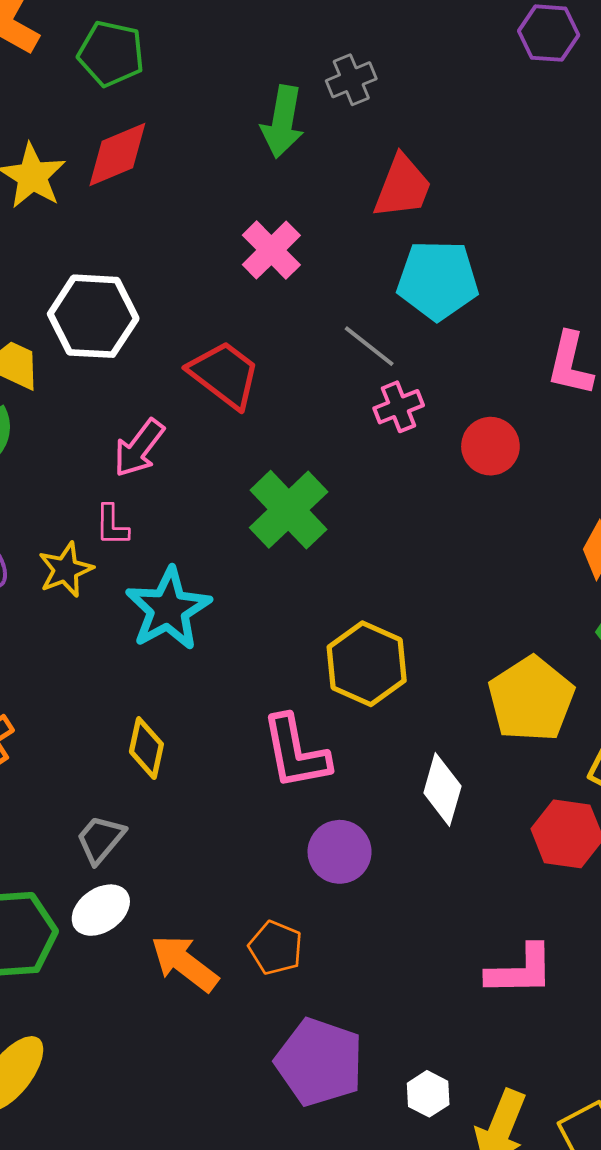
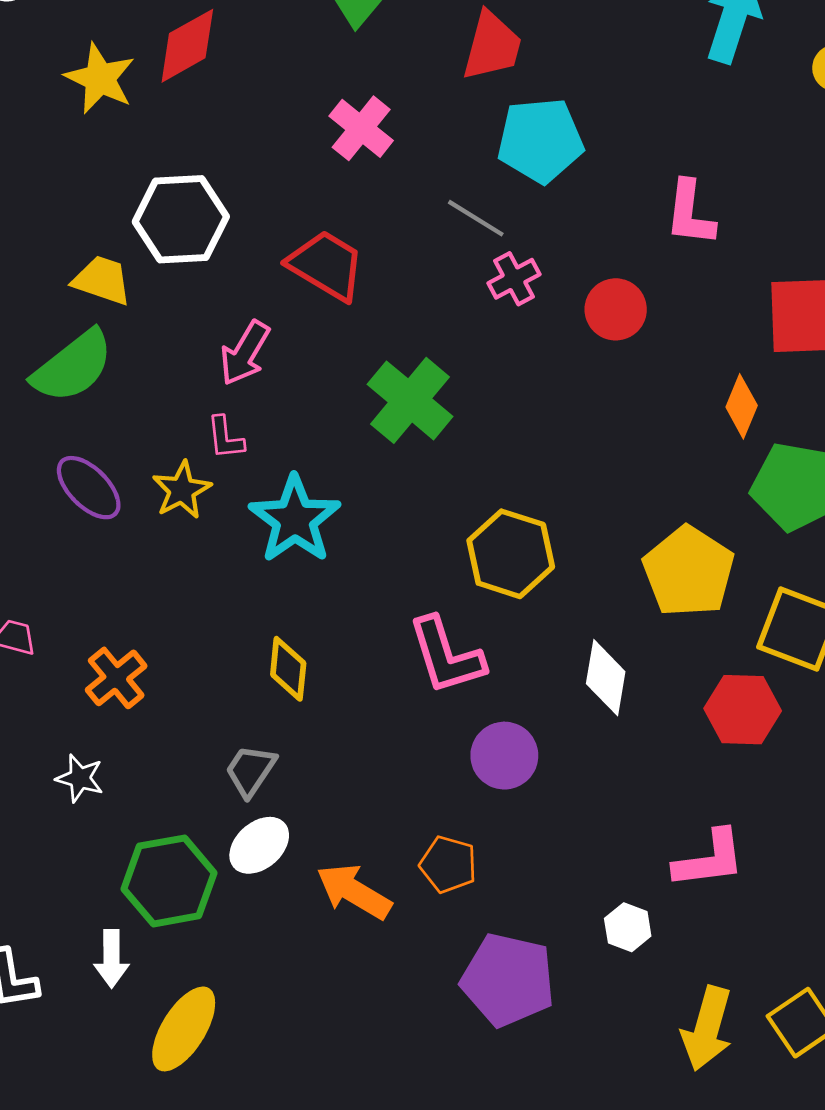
white hexagon: (428, 1094) -> (628, 927), moved

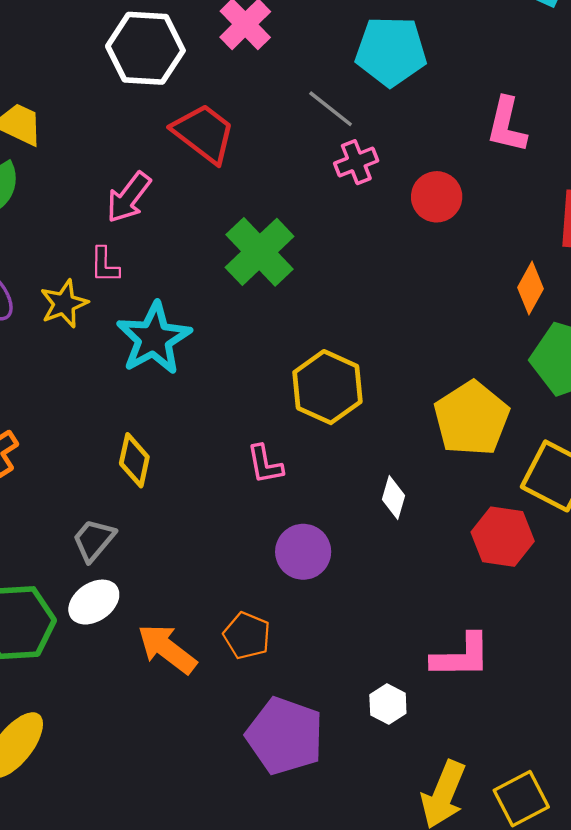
white hexagon: (181, 219) -> (145, 48), moved
pink L-shape: (446, 656) -> (265, 464), size x0.6
white diamond: (606, 678) -> (394, 498), size x0.7

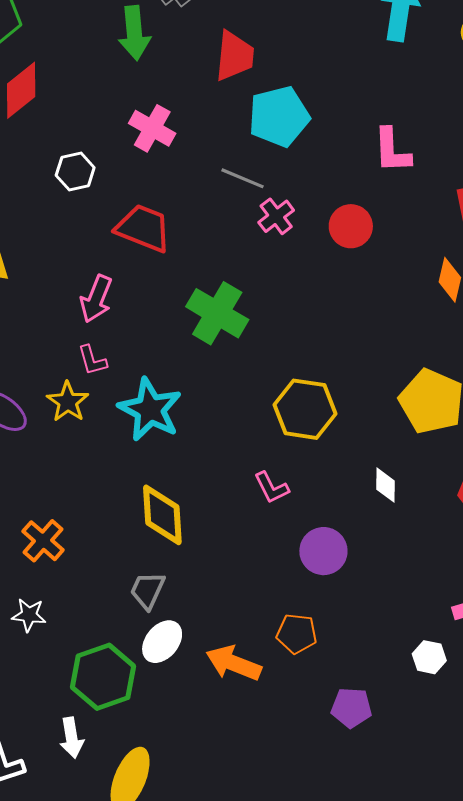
white hexagon: (145, 48) -> (75, 172), size x0.6
yellow diamond: (134, 460) -> (162, 515), size x1.4
purple pentagon: (285, 736) -> (351, 708), size x0.6

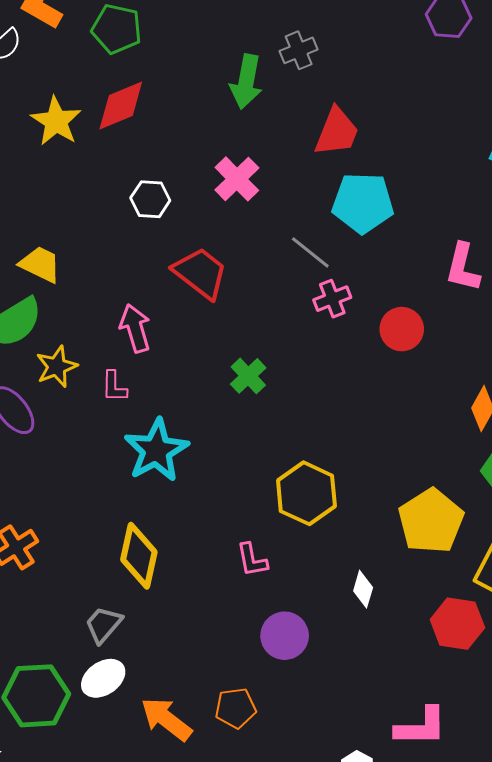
pink arrow: (96, 299) -> (135, 328), turned 126
green cross: (217, 313) -> (248, 376), size x0.6
yellow star: (68, 402) -> (57, 367), moved
orange pentagon: (297, 634) -> (236, 708), turned -30

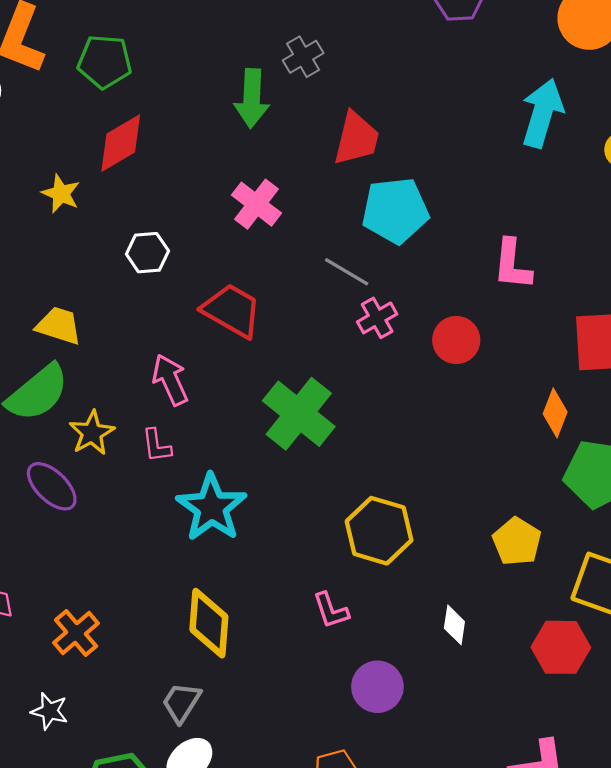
yellow star: (56, 121) -> (61, 194), moved, size x0.7
white hexagon: (150, 199) -> (147, 253), moved
green cross: (248, 376) -> (299, 414), size x1.8
yellow pentagon: (431, 521) -> (517, 541), size x0.7

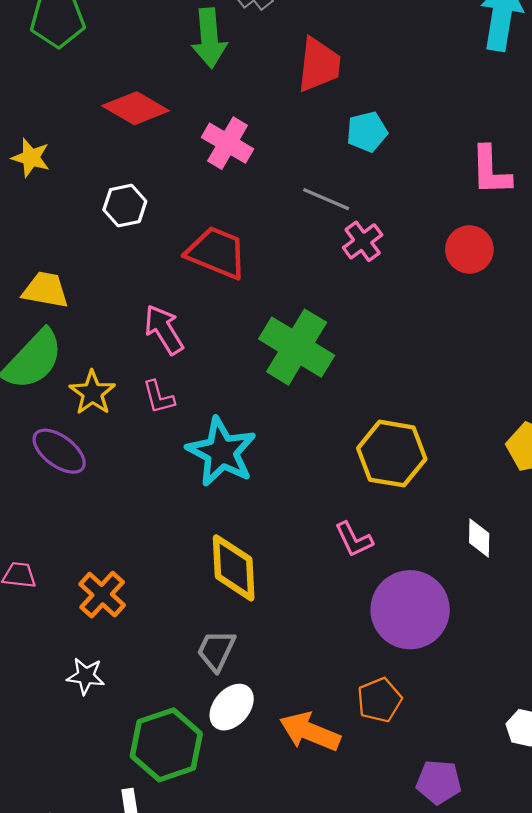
red diamond: (121, 143) -> (136, 108), moved, turned 68
cyan pentagon: (395, 211) -> (367, 132), size x0.6
red circle: (456, 340) -> (469, 249), moved
purple circle: (377, 687) -> (410, 610), size x1.5

